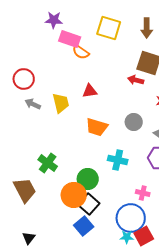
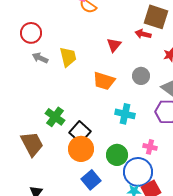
red triangle: (90, 91) -> (114, 45), moved, turned -42
green circle: (88, 179) -> (117, 155), moved
black square: (89, 204) -> (80, 132), moved

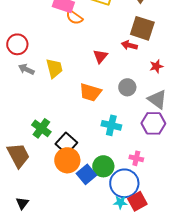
blue square: (91, 180) -> (86, 174), moved

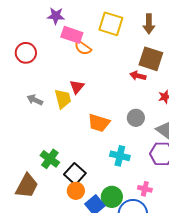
red circle: (17, 44) -> (26, 53), moved
red triangle: (100, 56) -> (77, 87), moved
brown trapezoid: (18, 155) -> (27, 186), turned 56
orange circle: (67, 160) -> (76, 191), size x0.7

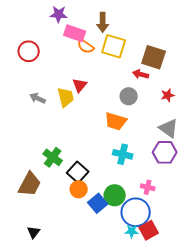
yellow square: (111, 24) -> (114, 46), moved
brown arrow: (149, 24) -> (103, 22), moved
gray circle: (136, 118) -> (129, 96), moved
orange trapezoid: (99, 123) -> (116, 121), moved

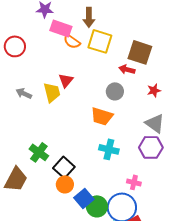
green circle: (115, 195) -> (97, 206), moved

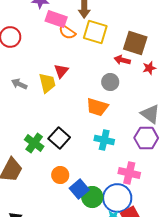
red star: (154, 90) -> (149, 68), moved
black square: (64, 167) -> (59, 138), moved
pink cross: (134, 182) -> (129, 173), size x1.5

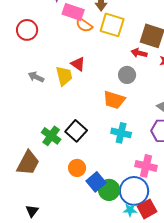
red triangle: (61, 71) -> (78, 64), turned -35

